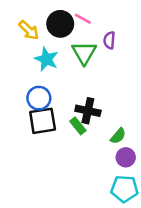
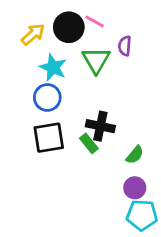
yellow arrow: (29, 30) -> (33, 34), turned -85
blue circle: (39, 98) -> (47, 97), moved
purple circle: (126, 157) -> (135, 188), moved

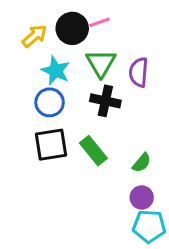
pink line: (95, 22) -> (99, 22), turned -48
purple semicircle: (125, 46) -> (139, 72), moved, size x1.4
black cross: (100, 126) -> (105, 101), moved
green rectangle: (89, 143) -> (93, 151), size x1.4

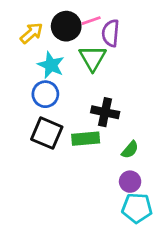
purple semicircle: (139, 72) -> (111, 33), moved
black cross: (105, 101) -> (105, 112), moved
black square: (51, 145) -> (47, 133), turned 32
green rectangle: (93, 151) -> (86, 139), turned -56

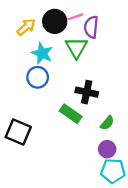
black square: (47, 133) -> (18, 132), moved
green rectangle: (86, 139) -> (71, 114), turned 40

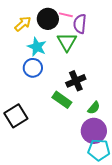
pink line: (75, 17) -> (66, 15), turned 32
black cross: (87, 92) -> (76, 81), turned -36
black square: (18, 132) -> (16, 116), turned 35
purple circle: (107, 149) -> (94, 131), size x1.6

